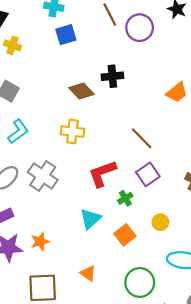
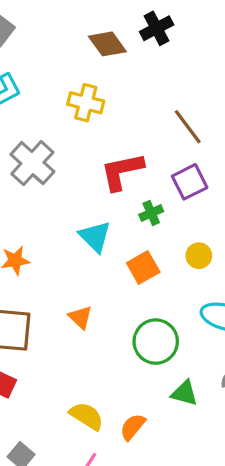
black cross: (112, 76) -> (157, 28), turned -30
cyan triangle: (90, 219) -> (95, 237), turned -40

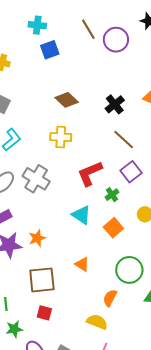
black cross: (157, 28) -> (115, 104), moved
orange semicircle: (133, 427) -> (110, 298), moved

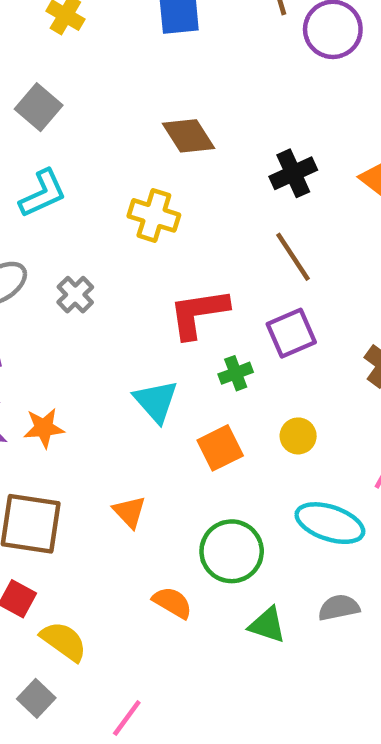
gray cross: (36, 179) -> (75, 295), size x0.6
orange semicircle: (110, 298) -> (172, 603), turned 78
yellow semicircle: (97, 322) -> (64, 641), moved

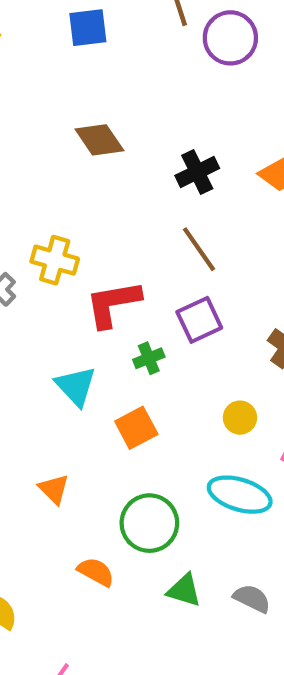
yellow cross: (154, 215) -> (55, 260), moved
yellow circle: (298, 436) -> (240, 418), moved
gray semicircle: (339, 608) -> (252, 598), moved, turned 39

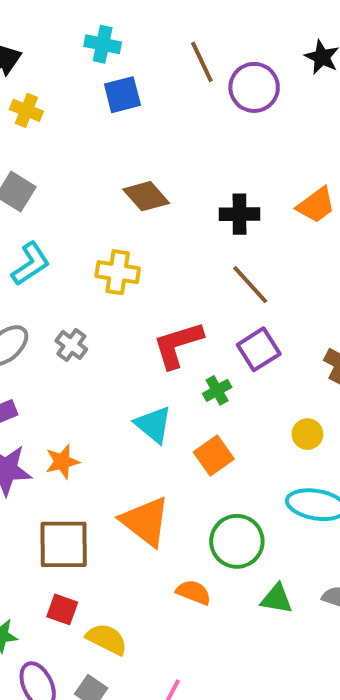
black cross: (197, 172) -> (240, 214), turned 33
yellow cross: (55, 260) -> (118, 272), moved
orange triangle: (54, 489) -> (145, 521), size x1.8

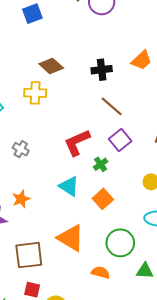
yellow cross: (118, 272) -> (35, 93), moved
orange star: (62, 462) -> (21, 199), moved

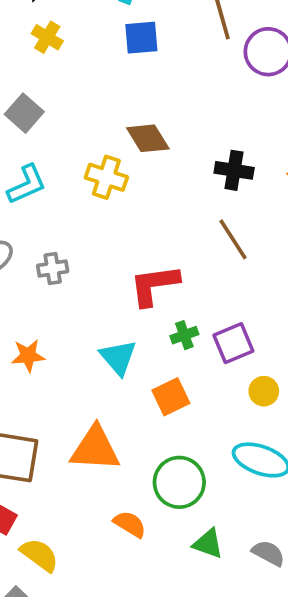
purple square: (120, 140) -> (233, 343), moved
gray cross: (21, 149) -> (53, 268), turned 35
orange triangle: (71, 238) -> (95, 449), turned -44

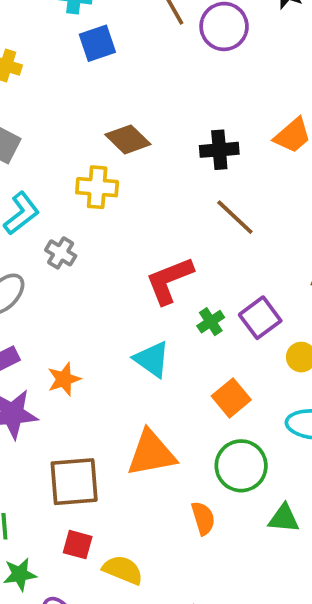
gray cross: (53, 268) -> (61, 253), moved, turned -36
orange square: (171, 397) -> (231, 398), moved
orange semicircle: (130, 524) -> (203, 518), turned 56

